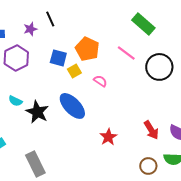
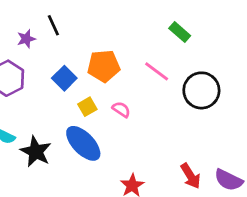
green rectangle: (143, 24) -> (180, 32), size x0.7
orange pentagon: (87, 49) -> (104, 66), turned -30
blue square: (58, 58) -> (64, 78), turned 30
yellow square: (74, 71) -> (87, 107), moved

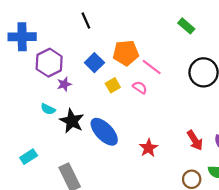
purple star: (26, 39) -> (64, 84), moved
pink line: (157, 71) -> (152, 67), moved
blue ellipse: (83, 143) -> (104, 132), moved

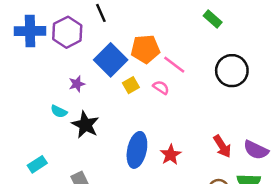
purple hexagon: (49, 63) -> (67, 32), moved
blue square: (94, 63) -> (111, 60), size x1.5
blue ellipse: (104, 132) -> (137, 150), moved, turned 56

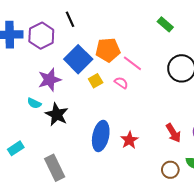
purple star: (77, 84) -> (50, 80), size x1.6

